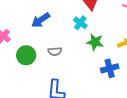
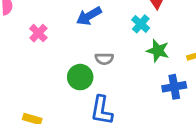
green circle: (26, 55) -> (80, 77), moved

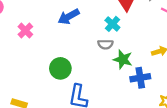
green star: (158, 51) -> (123, 59), moved
gray semicircle: (104, 59) -> (105, 44), moved

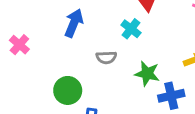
blue arrow: (69, 17) -> (74, 23), turned 145
gray semicircle: (105, 44) -> (106, 57), moved

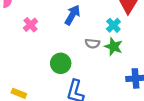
green star: (147, 74) -> (114, 47), moved

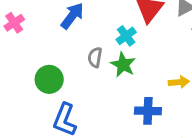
gray semicircle: (92, 43) -> (95, 57), turned 88

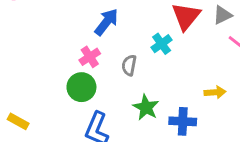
pink cross: (14, 23) -> (90, 57), moved
green star: (123, 65) -> (146, 107), moved

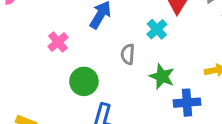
pink cross: (90, 57) -> (58, 42), moved
green star: (146, 107) -> (162, 76), moved

